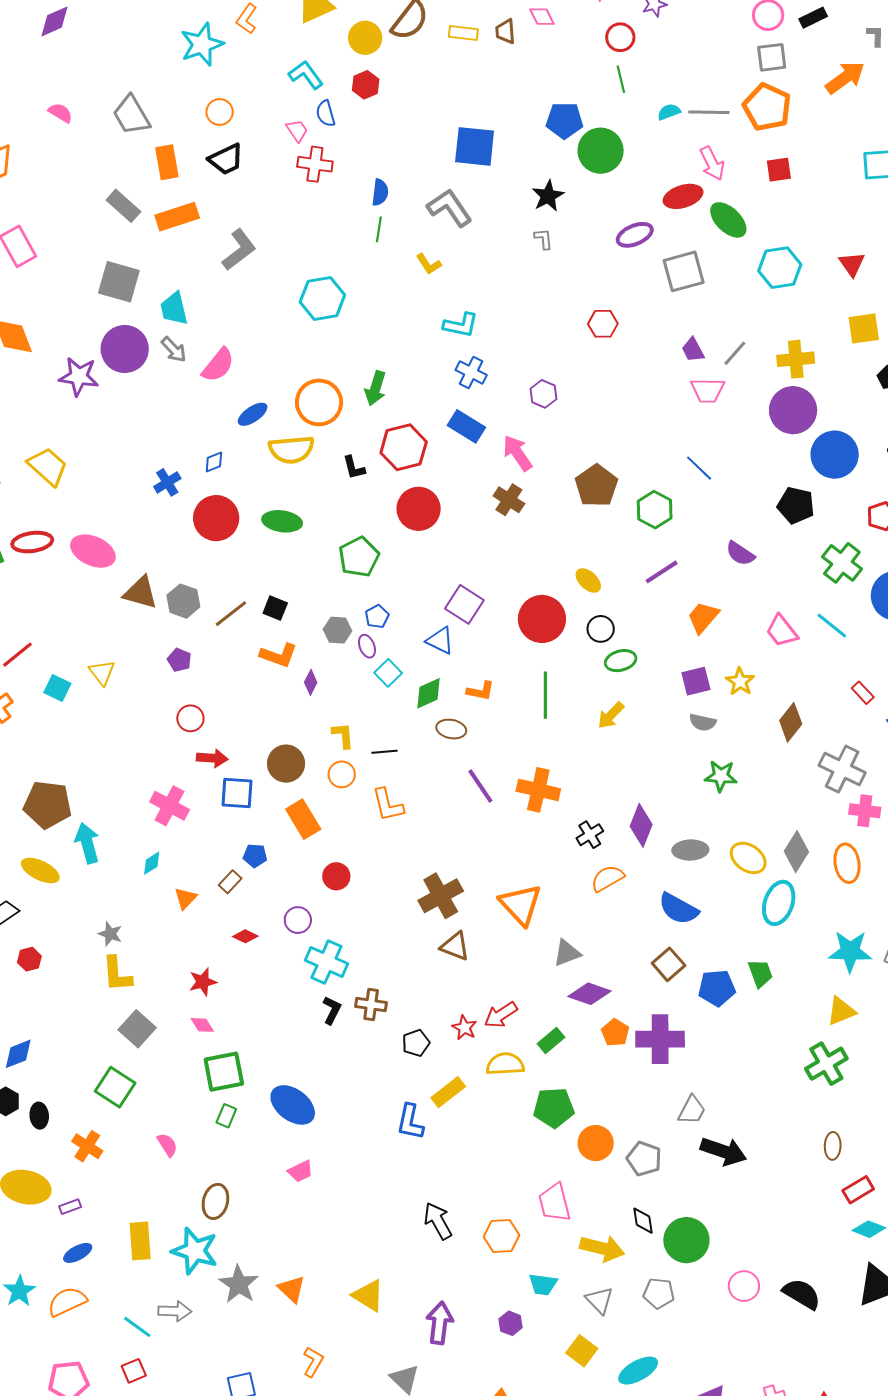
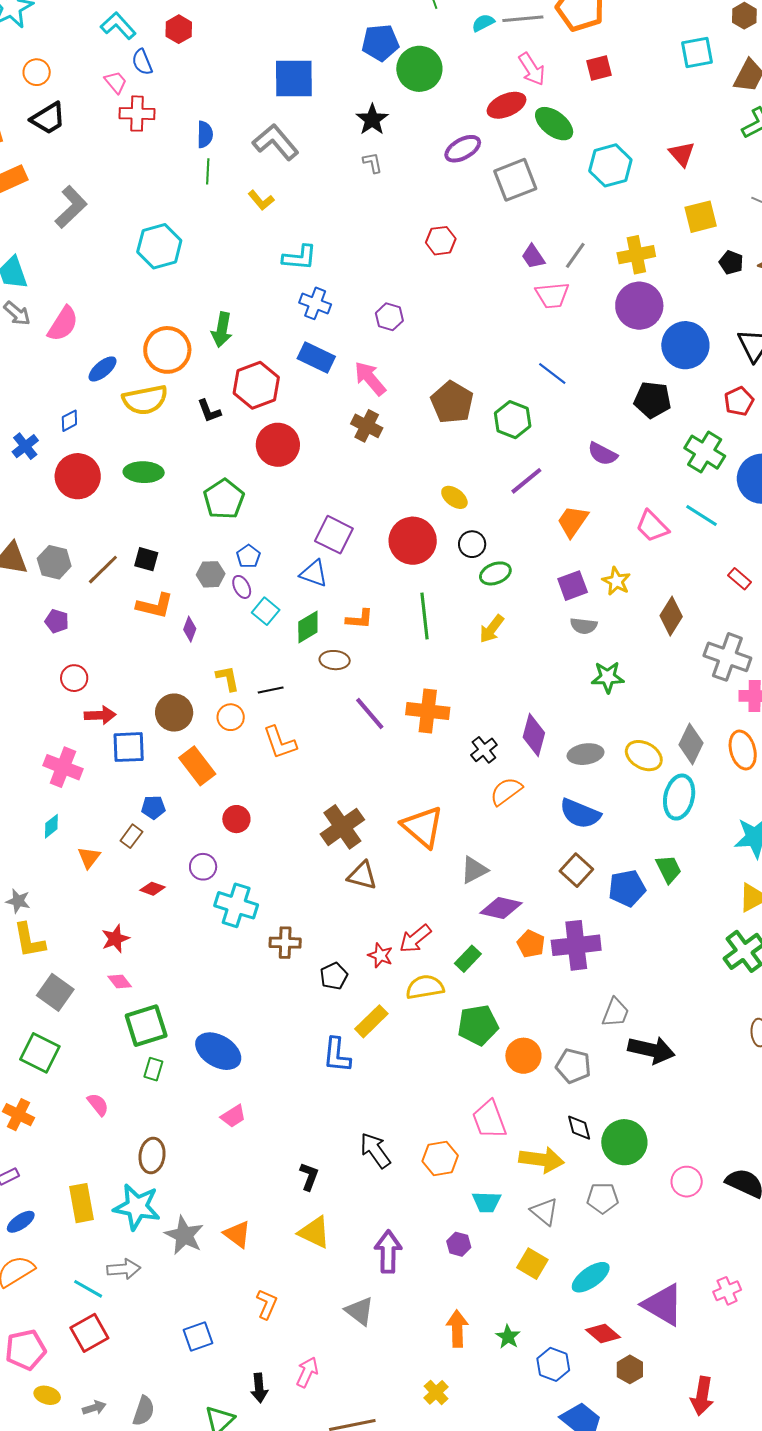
black L-shape: (332, 1010) -> (309, 1177), moved
red square: (134, 1371) -> (89, 1333), size x1.5

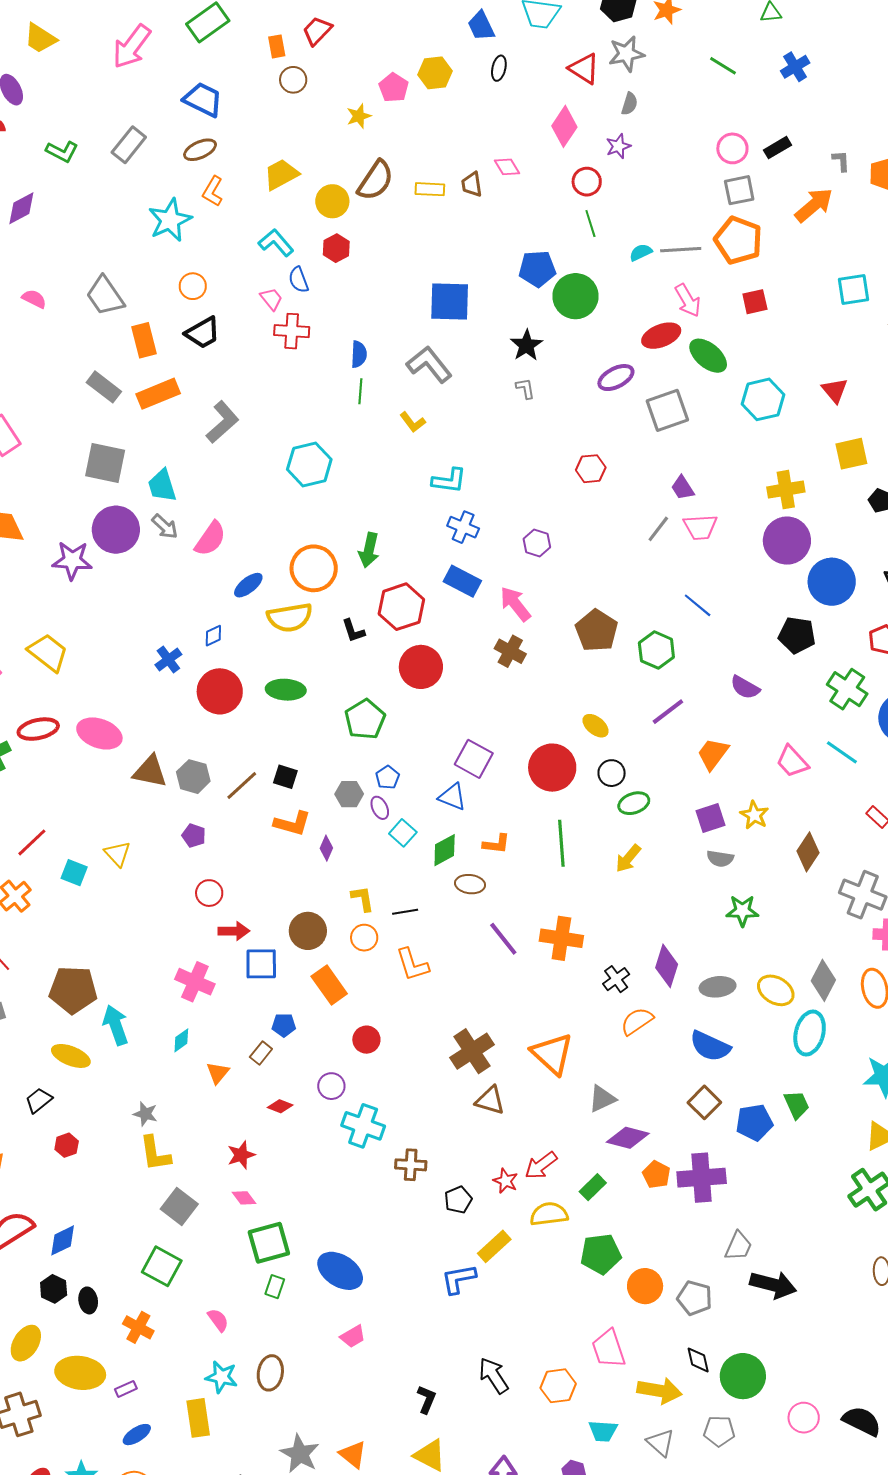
gray line: (575, 255) -> (658, 529), moved
blue L-shape: (337, 1055) -> (459, 1279), turned 72
cyan star: (137, 1207) -> (221, 1377), moved, size x0.7

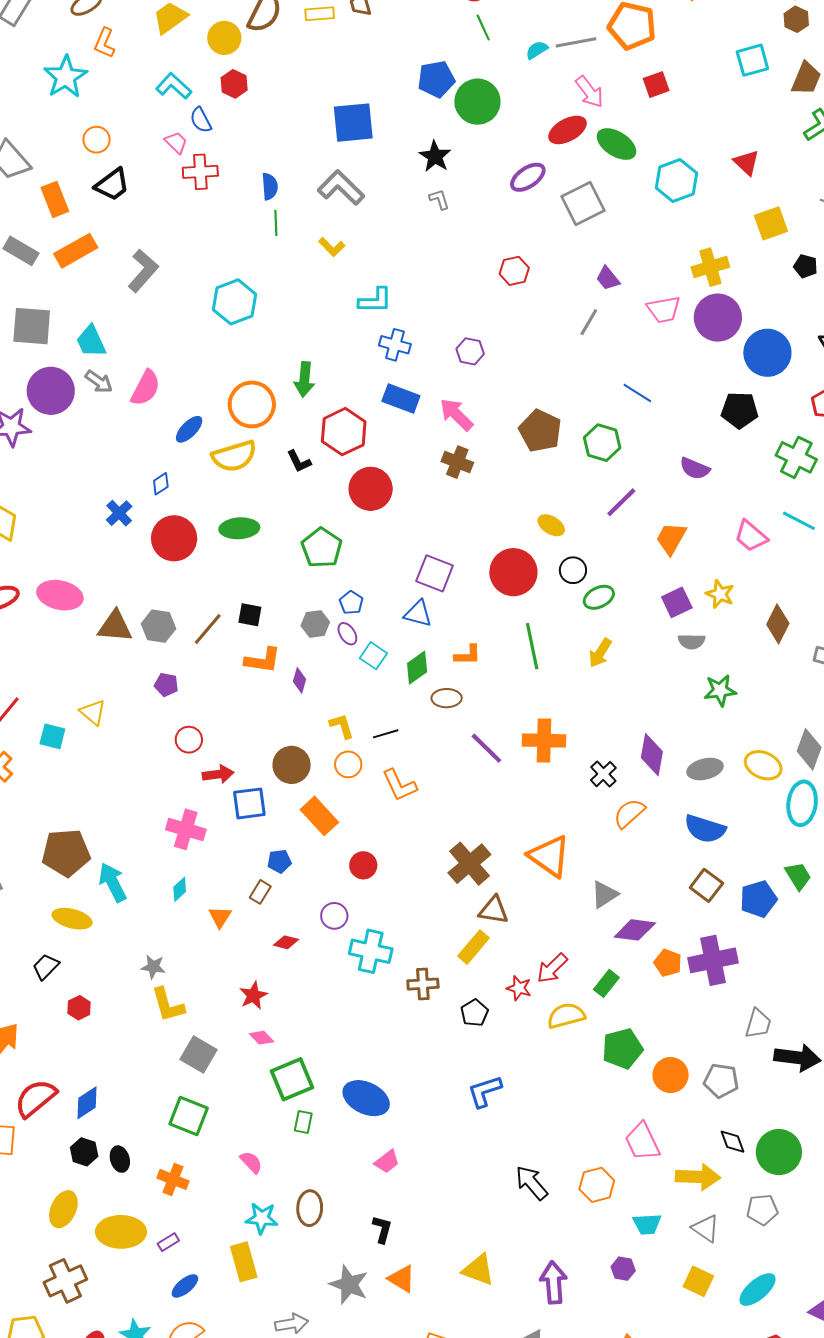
pink trapezoid: (700, 527) -> (664, 309), moved
yellow rectangle: (494, 1246) -> (473, 947), moved
black L-shape: (427, 1399) -> (382, 1229), moved

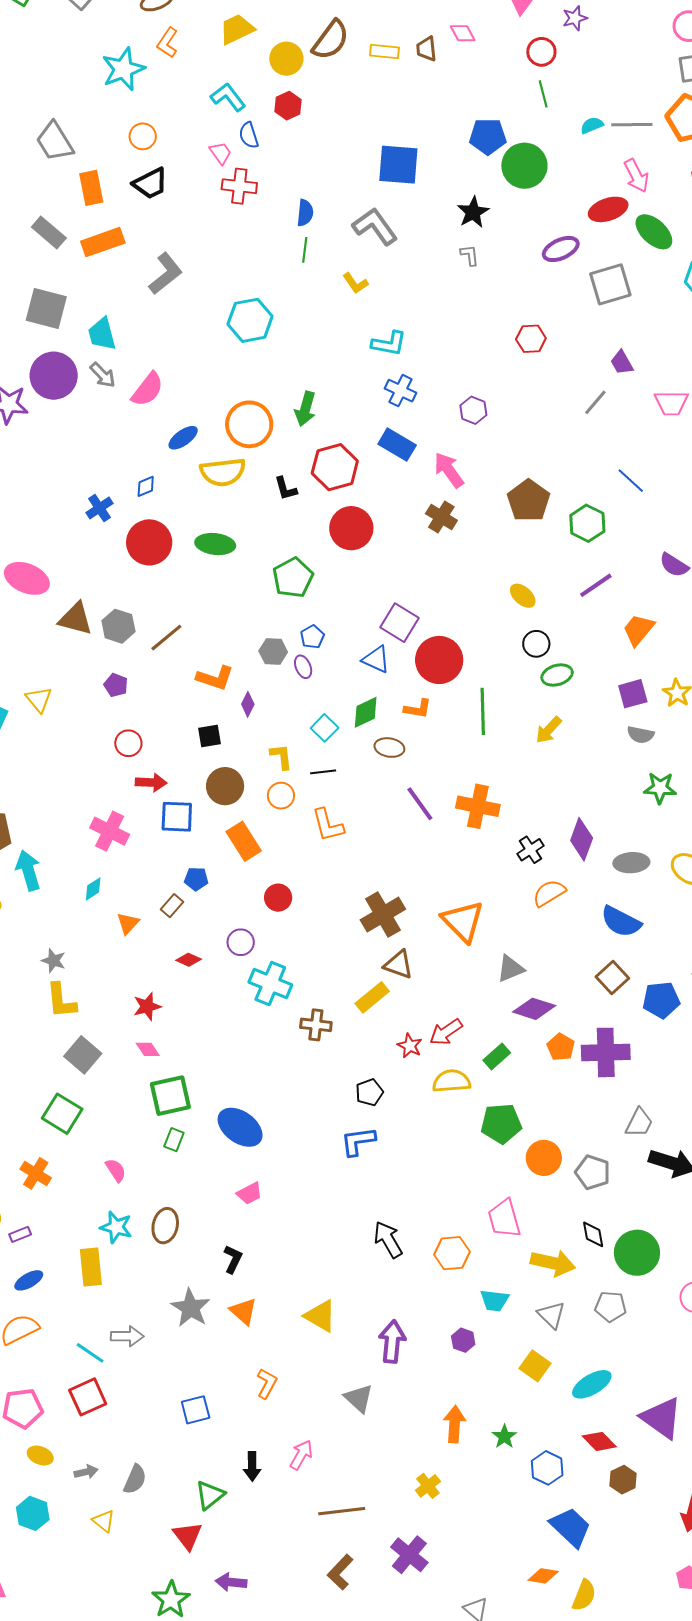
red circle: (513, 572) -> (439, 660), moved
black square: (250, 615) -> (209, 736), moved, turned -30
cyan square: (373, 656) -> (325, 728), moved
black pentagon: (474, 1013) -> (369, 1092), moved

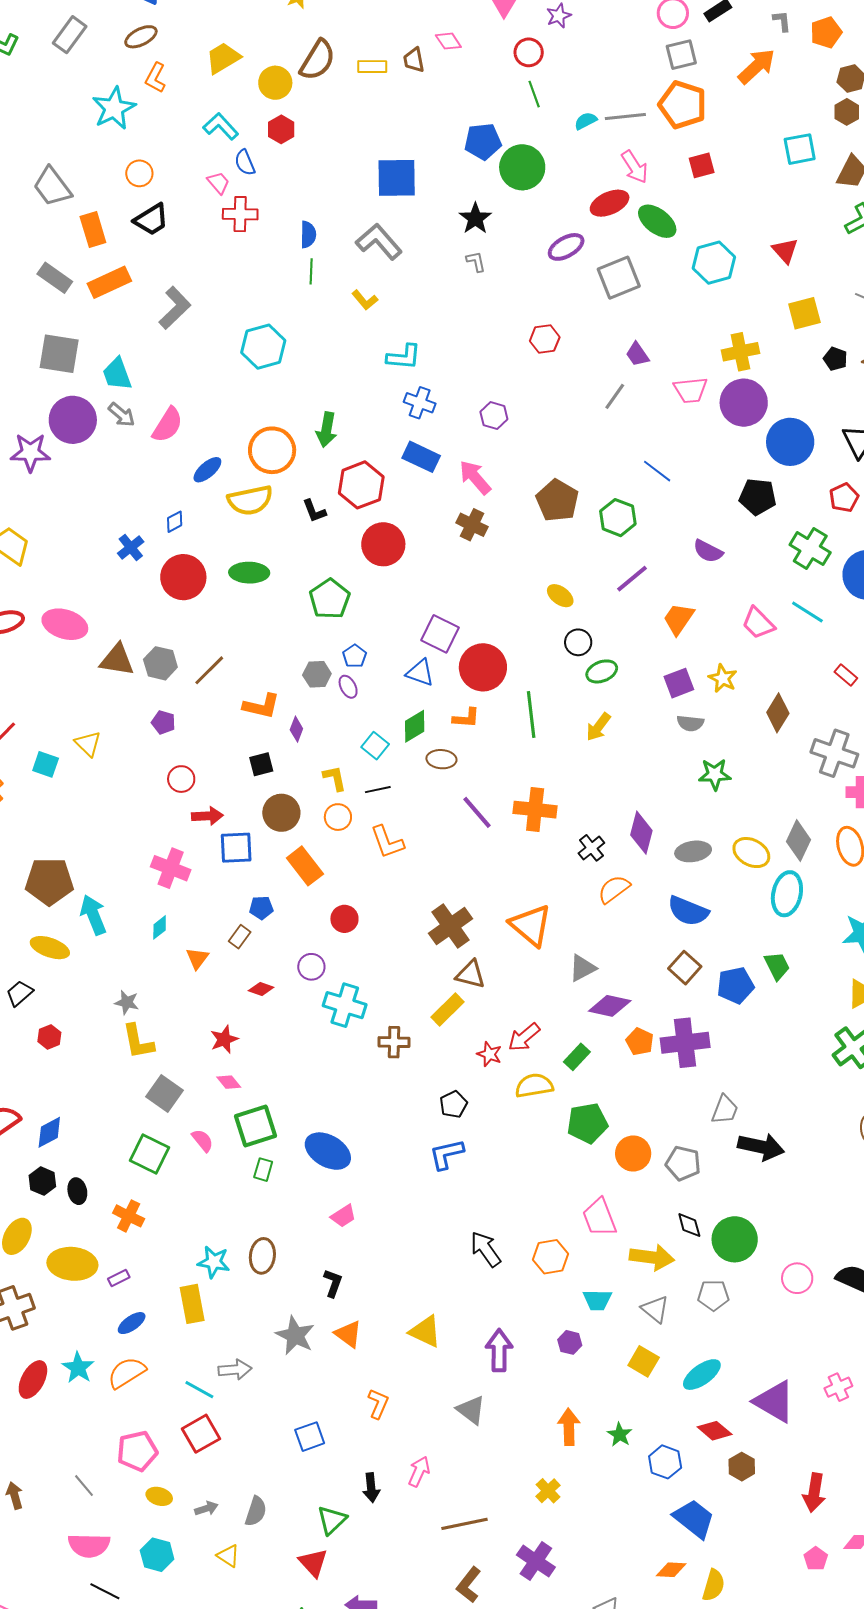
pink semicircle: (116, 1170) -> (203, 1140), moved

